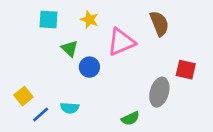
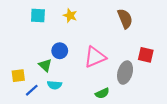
pink triangle: (121, 42) -> (95, 57), moved
green triangle: (70, 49) -> (45, 65), moved
blue circle: (89, 67) -> (60, 51), moved
yellow square: (23, 96) -> (18, 76), turned 32

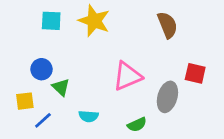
yellow star: (70, 16) -> (94, 21), size x1.6
blue circle: (60, 51) -> (41, 69), moved
cyan semicircle: (55, 85) -> (89, 116), moved

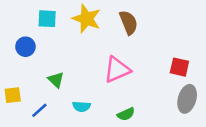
brown semicircle: (167, 25) -> (129, 23), moved
blue circle: (41, 69) -> (25, 47), moved
gray ellipse: (167, 97) -> (187, 99), moved
yellow square: (25, 101) -> (13, 95), moved

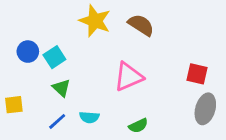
cyan square: (47, 19) -> (54, 57), moved, turned -36
brown semicircle: (129, 23) -> (141, 25), turned -35
blue line: (39, 110) -> (57, 121), moved

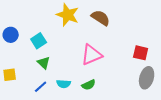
blue circle: (28, 52) -> (11, 35), moved
green semicircle: (138, 126) -> (89, 85), moved

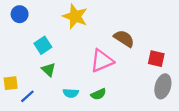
brown semicircle: (101, 18) -> (124, 39), moved
blue circle: (11, 35) -> (20, 14), moved
blue line: (41, 87) -> (27, 96), moved

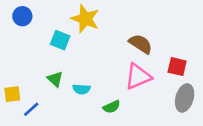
cyan square: (43, 45) -> (60, 40), moved, turned -35
pink triangle: (102, 61) -> (138, 77), moved
cyan semicircle: (71, 93) -> (81, 89), moved

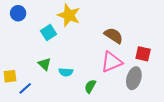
cyan square: (60, 40) -> (49, 33), turned 35
gray ellipse: (185, 98) -> (134, 78), moved
green semicircle: (112, 107) -> (90, 86), turned 144

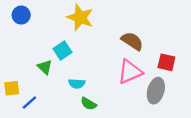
cyan square: (49, 33) -> (63, 50), moved
green triangle: (44, 64) -> (45, 67), moved
green semicircle: (90, 86) -> (88, 104), moved, turned -88

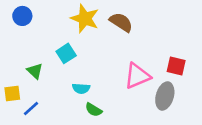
brown semicircle: (132, 41) -> (121, 22), moved
green triangle: (45, 67) -> (35, 71), moved

